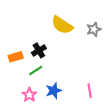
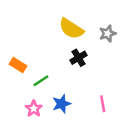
black cross: (39, 50) -> (78, 58), moved
orange rectangle: (16, 57) -> (18, 65), turned 48

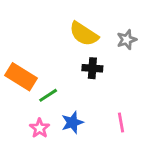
black cross: (78, 58) -> (92, 68), turned 35
orange rectangle: (18, 65) -> (21, 77), size x1.5

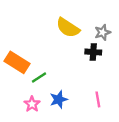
black cross: (92, 68) -> (93, 52), moved

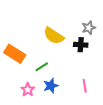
yellow semicircle: (68, 28) -> (54, 36), moved
green line: (39, 77) -> (42, 67), moved

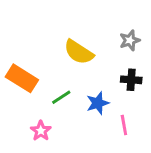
black cross: (81, 45) -> (131, 80), moved
blue star: (51, 86) -> (98, 103), moved

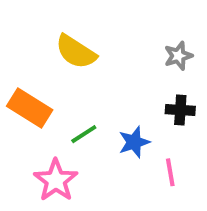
yellow semicircle: (79, 52) -> (76, 52), moved
pink star: (41, 131) -> (56, 180), size x1.5

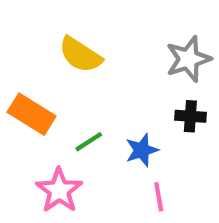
gray star: (178, 56) -> (188, 59), size x1.5
pink line: (170, 172) -> (159, 197), moved

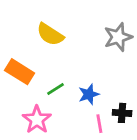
black cross: (190, 116) -> (122, 113), moved

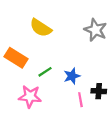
gray star: (118, 37) -> (95, 30), turned -30
pink star: (37, 120) -> (30, 96), turned -30

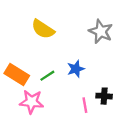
orange rectangle: (16, 58) -> (17, 75), moved
blue star: (72, 76) -> (76, 69), moved

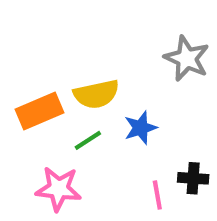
yellow semicircle: (43, 29) -> (96, 94), moved, turned -45
orange rectangle: (17, 75) -> (40, 111), moved, turned -55

